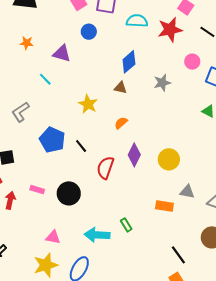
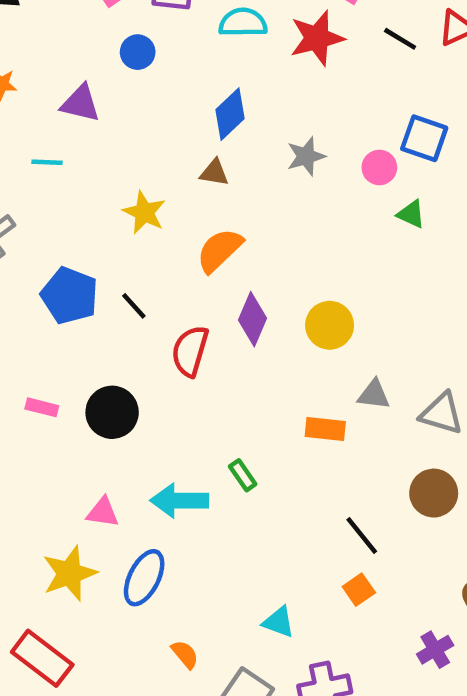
pink circle: (192, 62) -> (379, 167), moved
cyan line: (45, 79) -> (47, 162), turned -40
orange semicircle: (121, 123) -> (219, 250), size x1.6
pink triangle: (53, 237) -> (103, 512), moved

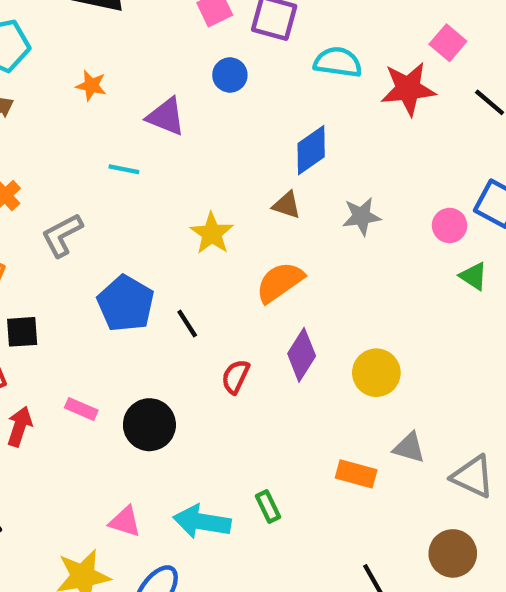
gray star: (306, 156) -> (361, 216), moved
red semicircle: (190, 351) -> (235, 377), size x0.7

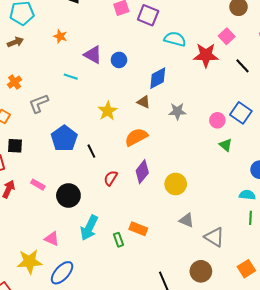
blue circle: (230, 75) -> (119, 60), moved
orange rectangle: (356, 474) -> (138, 229), moved
cyan arrow: (202, 522) -> (89, 228), moved, turned -80

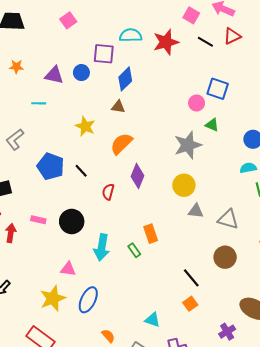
purple square: (148, 15) -> (104, 54), moved
pink square: (227, 36) -> (191, 15), moved
gray star: (177, 111) -> (188, 145), moved, size x1.5
yellow circle: (176, 184) -> (184, 185), moved
orange rectangle: (138, 229) -> (151, 234), turned 66

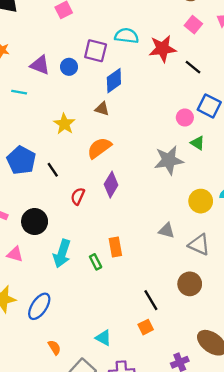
black line: (205, 42) -> (193, 67), moved
yellow circle: (184, 185) -> (201, 201), moved
pink triangle: (68, 269) -> (15, 254), moved

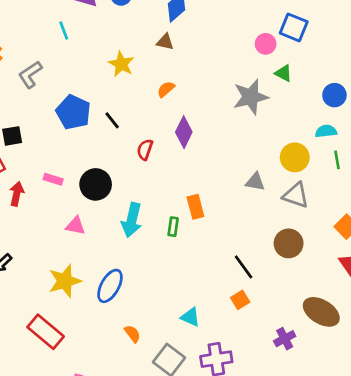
cyan line: (19, 92) -> (64, 30), turned 64
orange semicircle: (99, 148) -> (166, 89), size x0.6
yellow circle: (201, 201) -> (295, 157), moved
green rectangle: (96, 262) -> (173, 227), turned 40

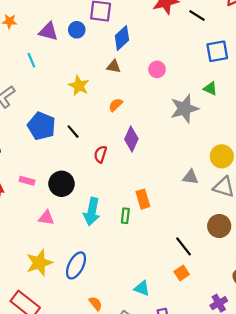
blue square: (294, 27) -> (217, 51), turned -30
pink circle: (266, 44) -> (157, 69), moved

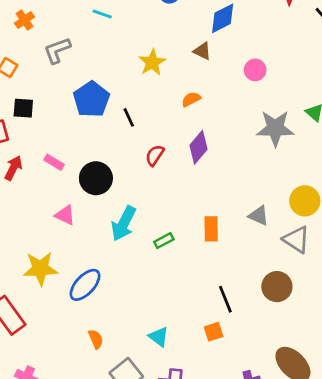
cyan line: (31, 60) -> (102, 14), turned -64
orange rectangle: (143, 199) -> (211, 229), moved
green rectangle: (125, 216) -> (164, 241), turned 40

